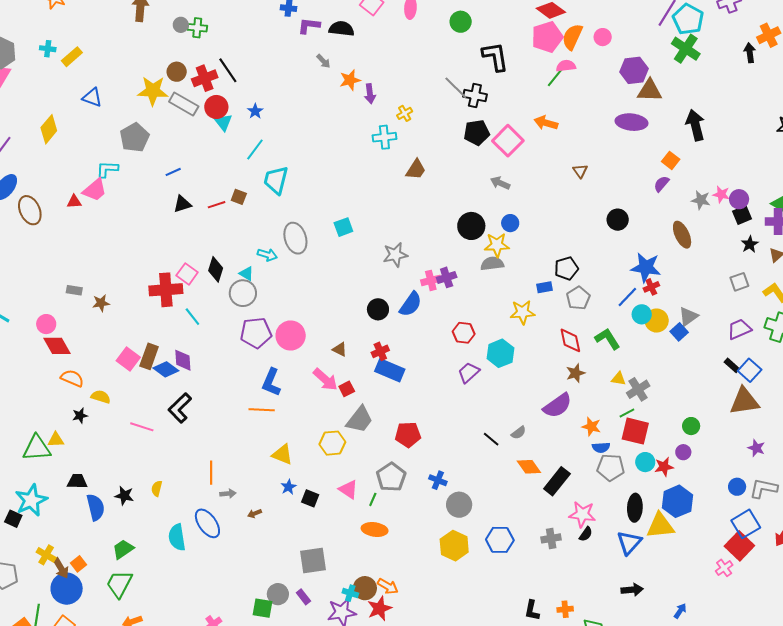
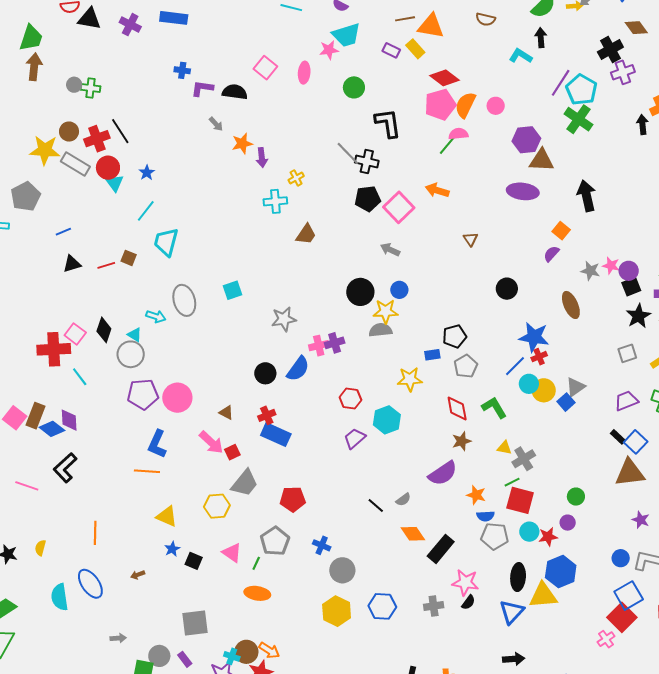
black star: (750, 244) -> (638, 316), size x1.4
gray arrow: (228, 494) -> (118, 638), moved

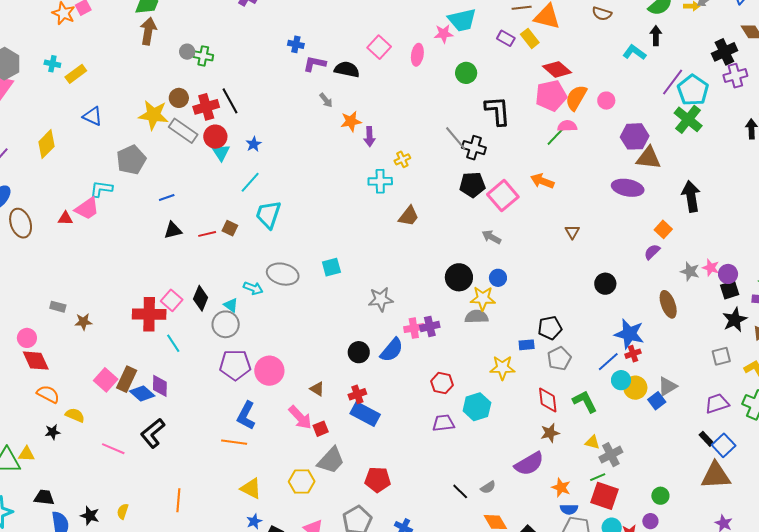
gray ellipse: (184, 300) -> (283, 274), turned -64
purple trapezoid: (355, 438) -> (444, 423), turned 30

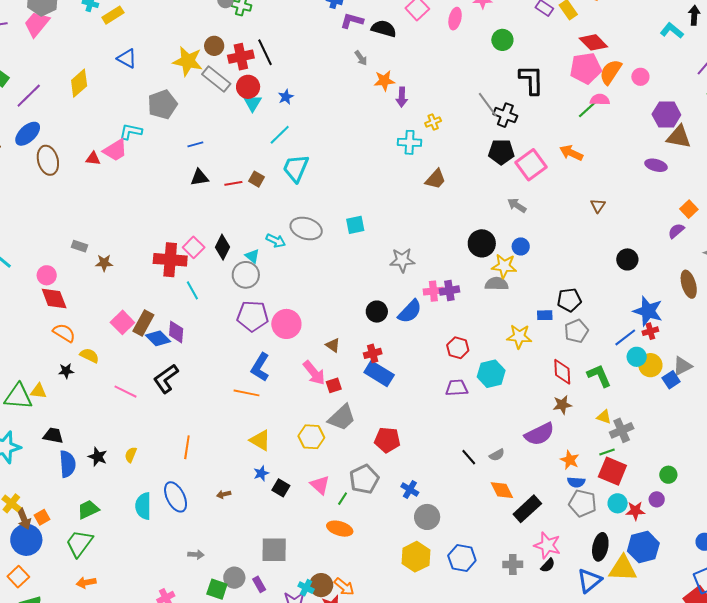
purple ellipse: (628, 188) -> (656, 165), size x0.7

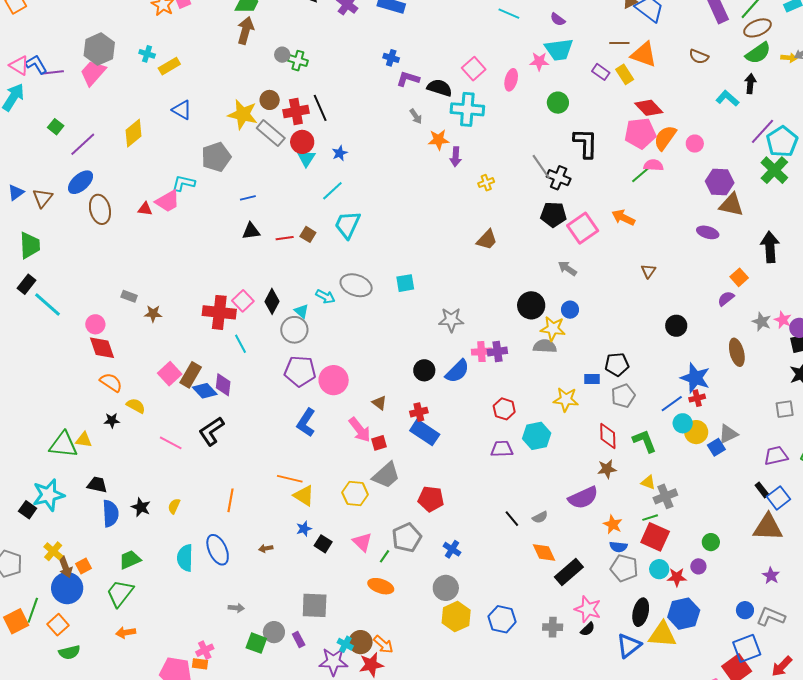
cyan cross: (410, 142) -> (467, 109), moved, size x1.4
orange line: (246, 393) -> (290, 479), moved
gray circle: (427, 517) -> (446, 588), moved

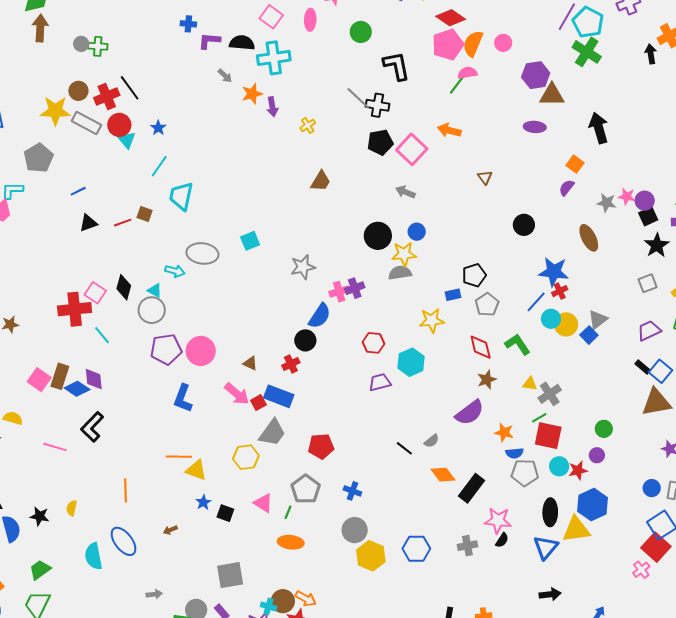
black circle: (424, 370) -> (305, 340), moved
blue rectangle: (425, 432) -> (279, 396), moved

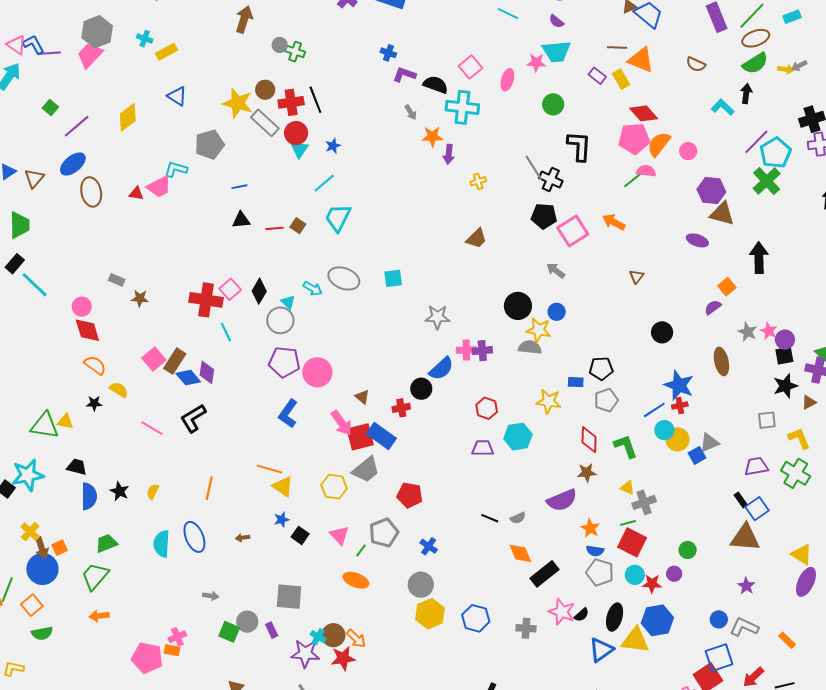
red square: (258, 403) -> (360, 437), size x1.8
black line: (404, 448) -> (490, 518), turned -30
black semicircle: (502, 540) -> (582, 615), moved

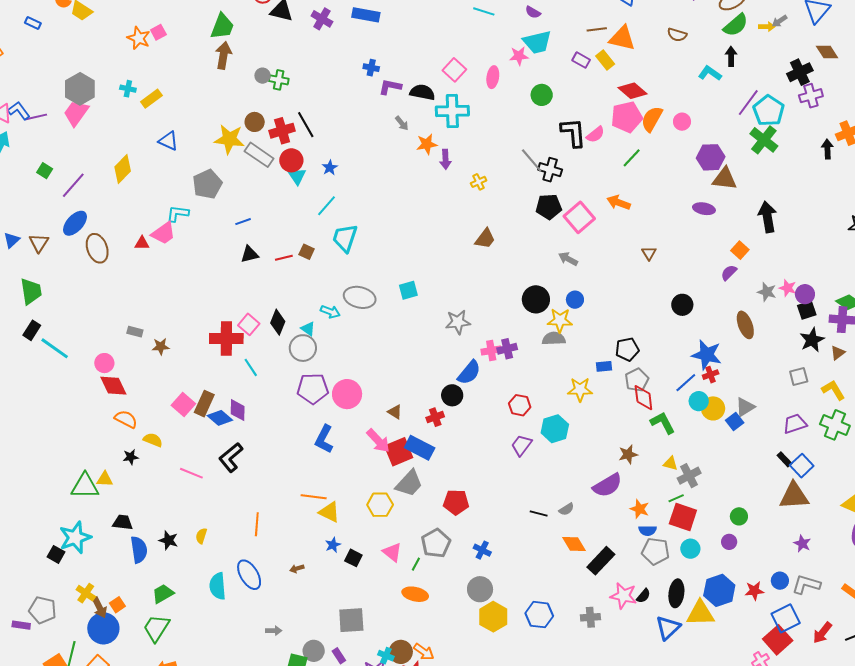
pink semicircle: (646, 171) -> (595, 135), moved, turned 144
red diamond: (589, 440) -> (643, 398), moved
purple trapezoid: (483, 448) -> (522, 445), turned -45
red star: (652, 584) -> (754, 591), moved

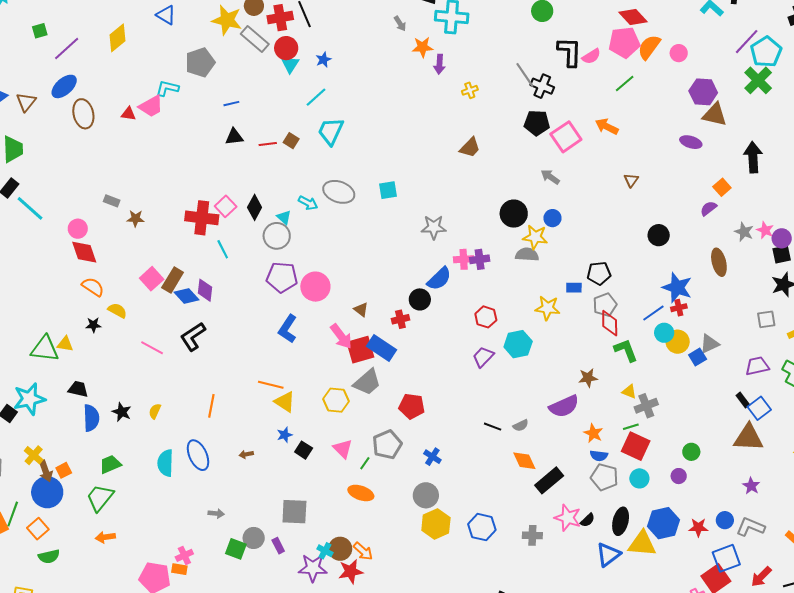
green square: (45, 171) -> (40, 31), turned 35

